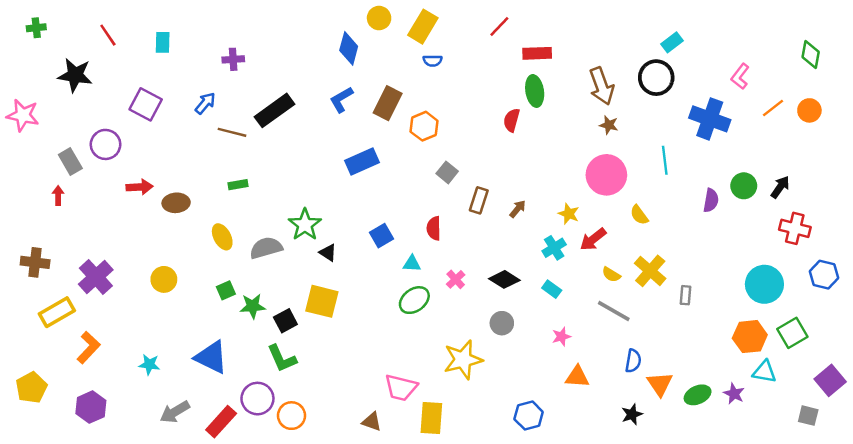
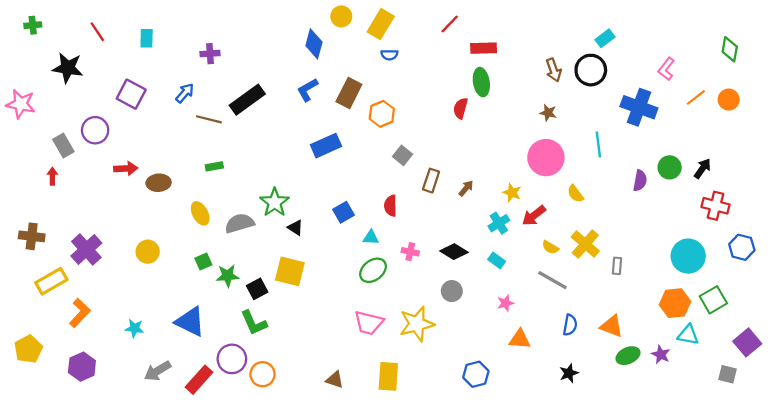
brown arrow: (602, 86) -> (554, 70), moved, size x0.7
pink cross: (456, 279) -> (410, 252), turned -35
orange triangle: (660, 384) -> (612, 326), moved, turned -35
pink trapezoid: (401, 388) -> (369, 323), moved

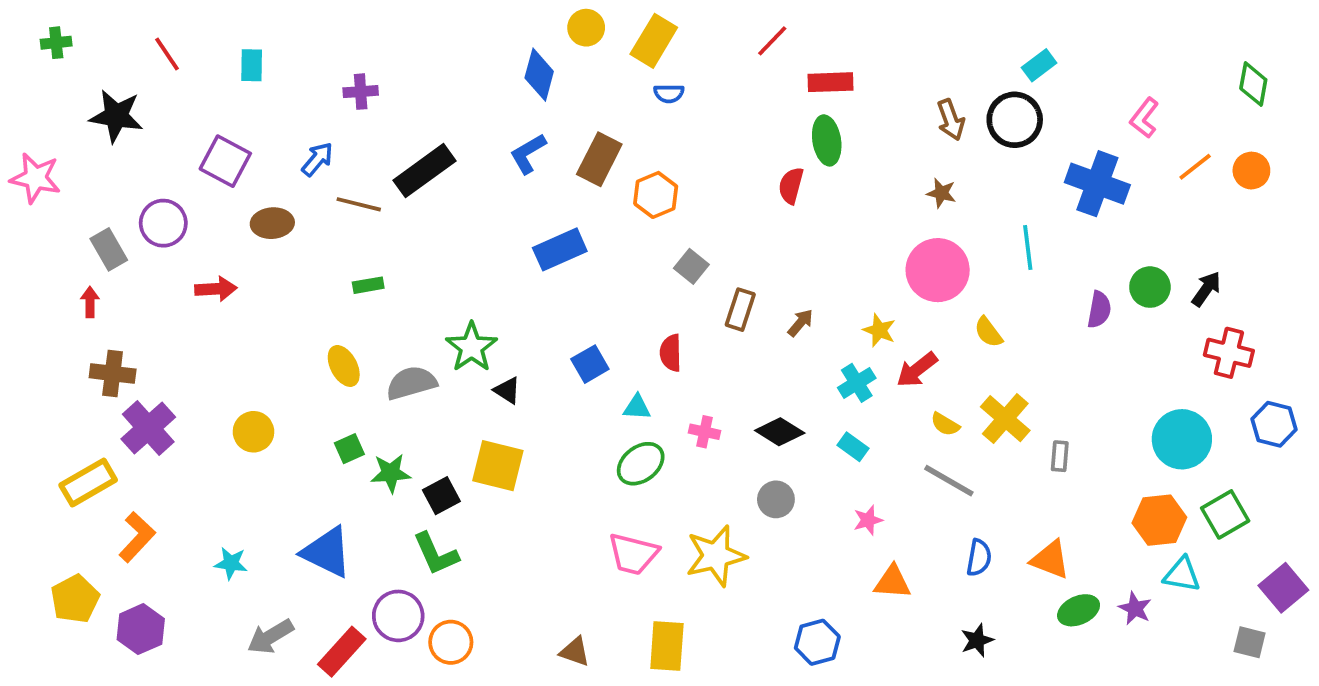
brown ellipse: (159, 183) -> (272, 223), moved
brown cross: (32, 236) -> (113, 373), moved
yellow pentagon: (28, 349) -> (75, 599), moved

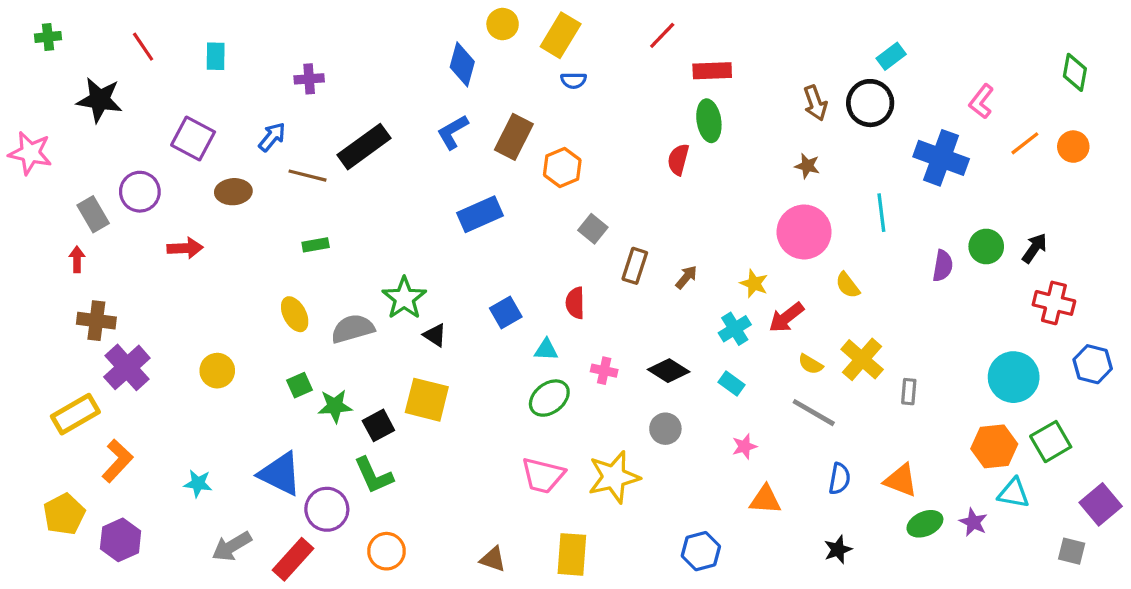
purple circle: (398, 616) -> (327, 509), moved

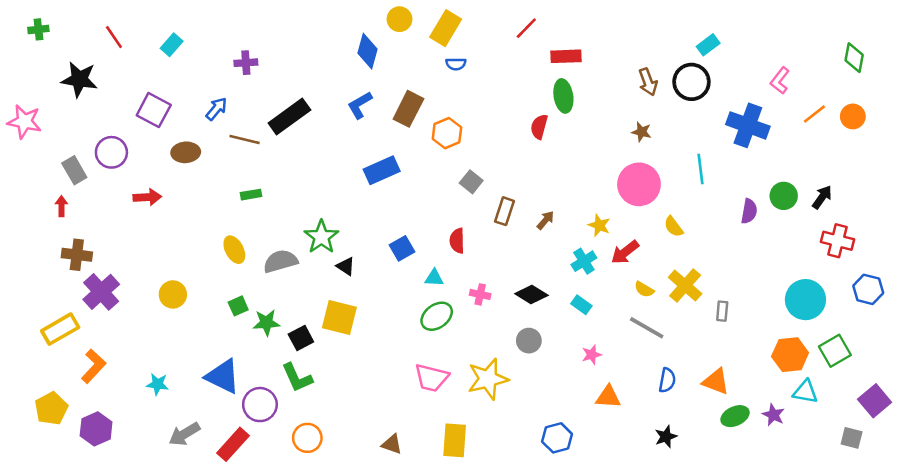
cyan rectangle: (216, 56) -> (172, 45), turned 40

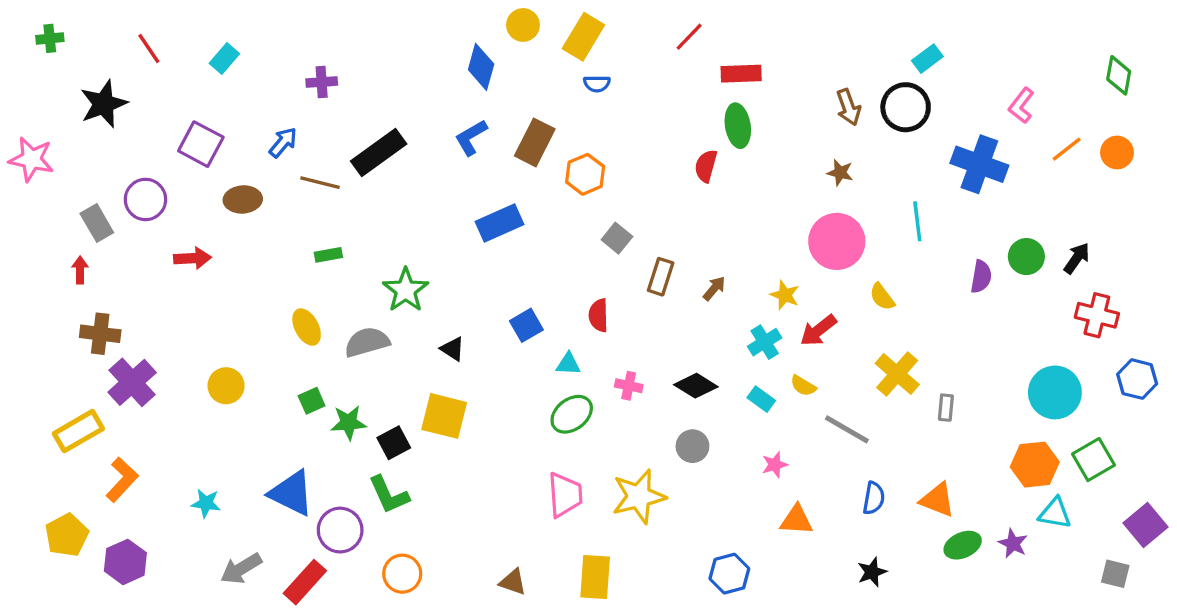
black star: (79, 79) -> (104, 104), turned -30
green star: (321, 237) -> (406, 290), moved
yellow semicircle: (644, 289) -> (803, 386), moved
pink trapezoid: (432, 378) -> (565, 495), turned -108

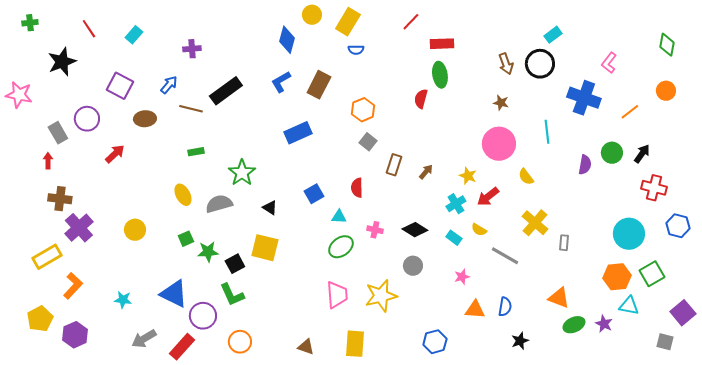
orange line: (1067, 149) -> (630, 112), moved
orange hexagon: (585, 174) -> (363, 110), moved
red arrow: (192, 258) -> (115, 154), turned -40
blue semicircle: (874, 498) -> (505, 307), moved

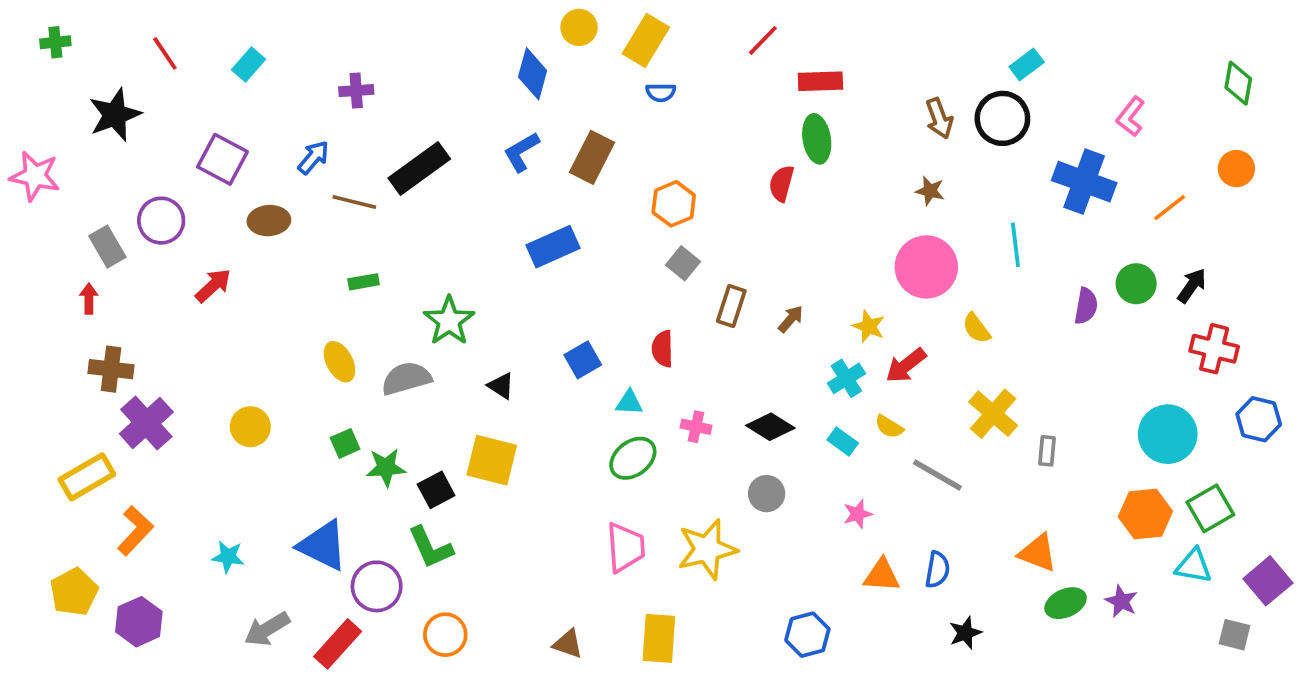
cyan triangle: (629, 306) -> (1194, 566), moved

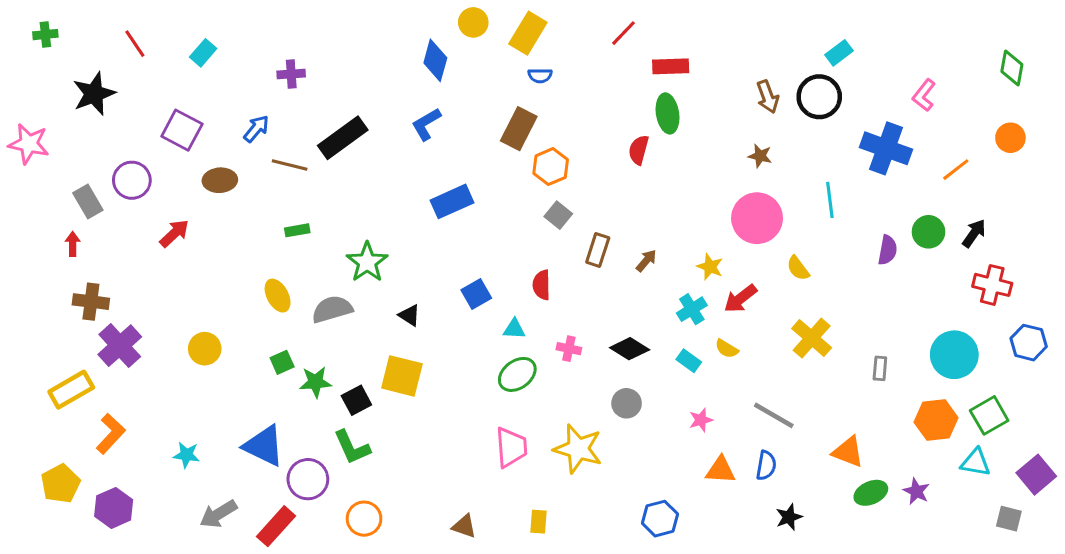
brown rectangle: (592, 157) -> (519, 129), moved
gray rectangle: (1047, 451) -> (880, 368), moved
gray line: (937, 475) -> (774, 415), moved
yellow star: (707, 549) -> (578, 449), turned 30
yellow rectangle: (659, 638) -> (539, 522), size x0.6

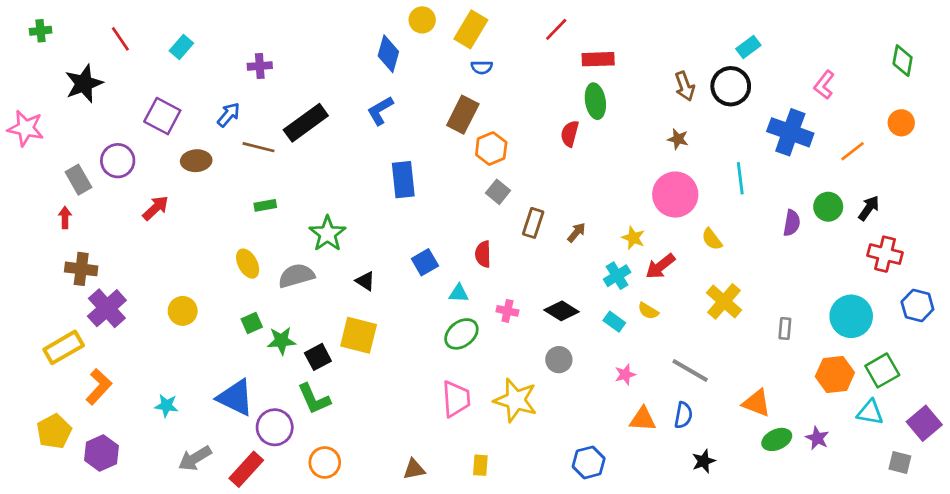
blue rectangle: (452, 201) -> (403, 180), turned -72
brown triangle: (464, 526) -> (414, 469), turned -30

